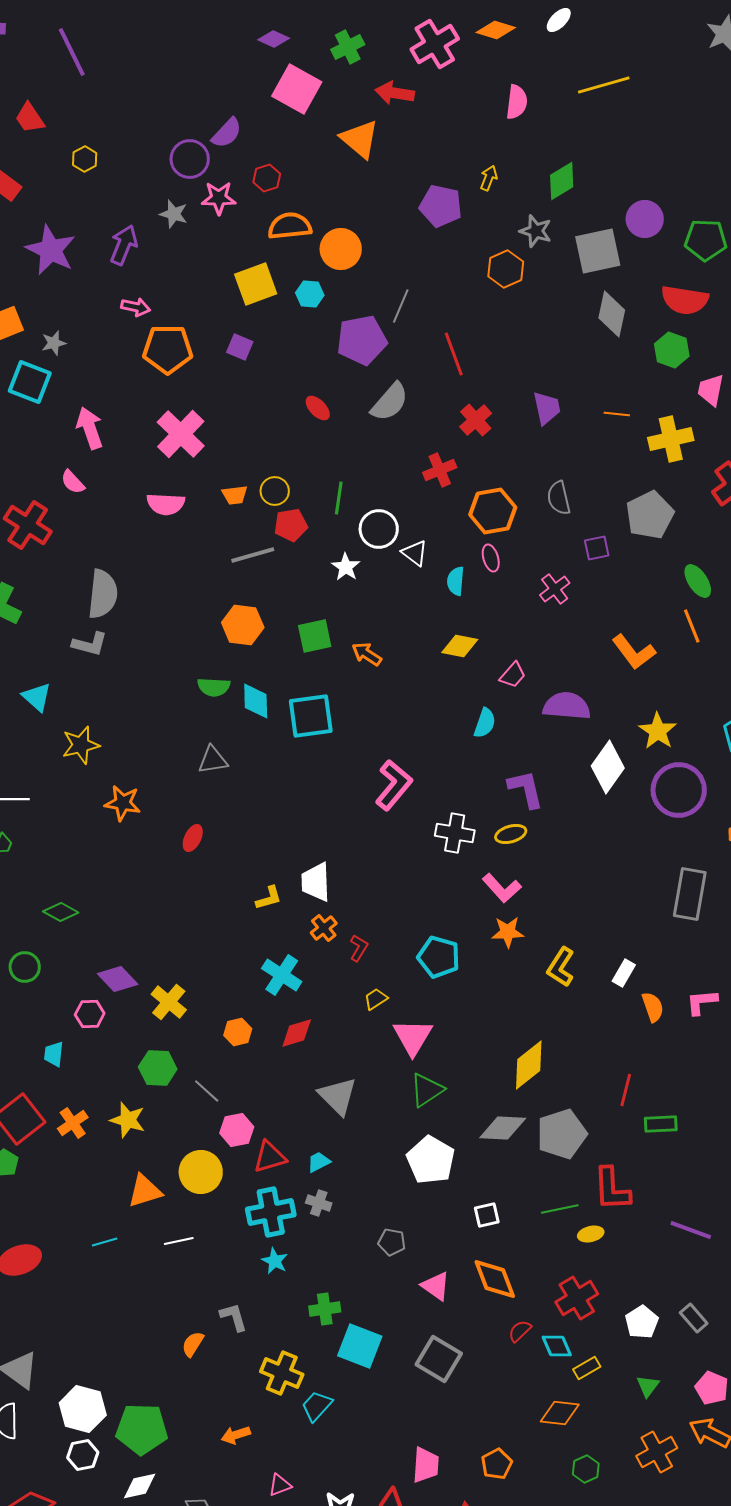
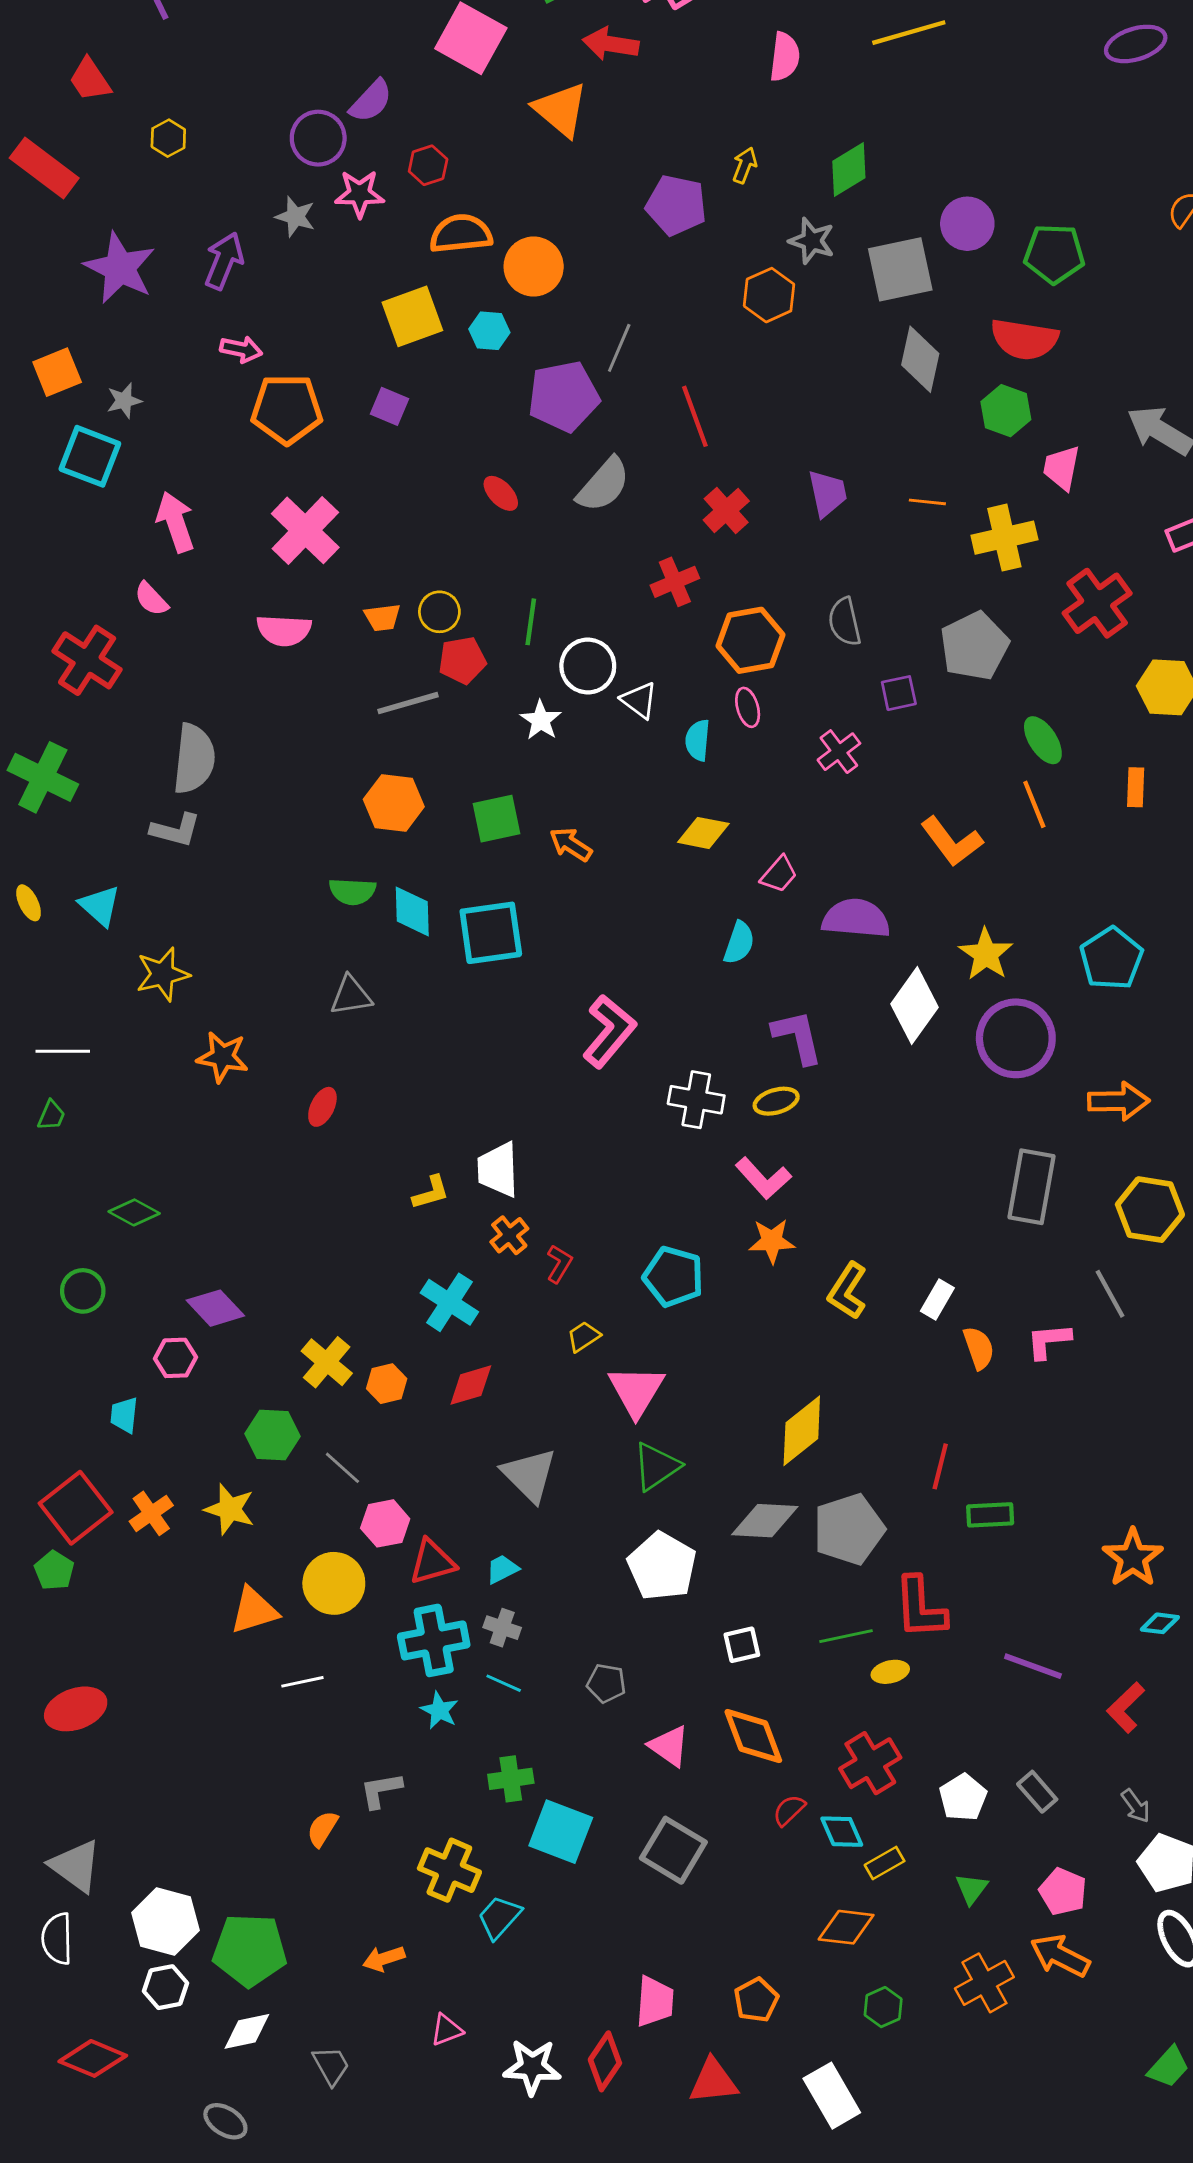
yellow cross: (169, 1002) -> (327, 1362), moved
cyan line: (105, 1242) -> (504, 1683), moved, turned 40
gray L-shape: (234, 1317) -> (381, 1790), turned -84

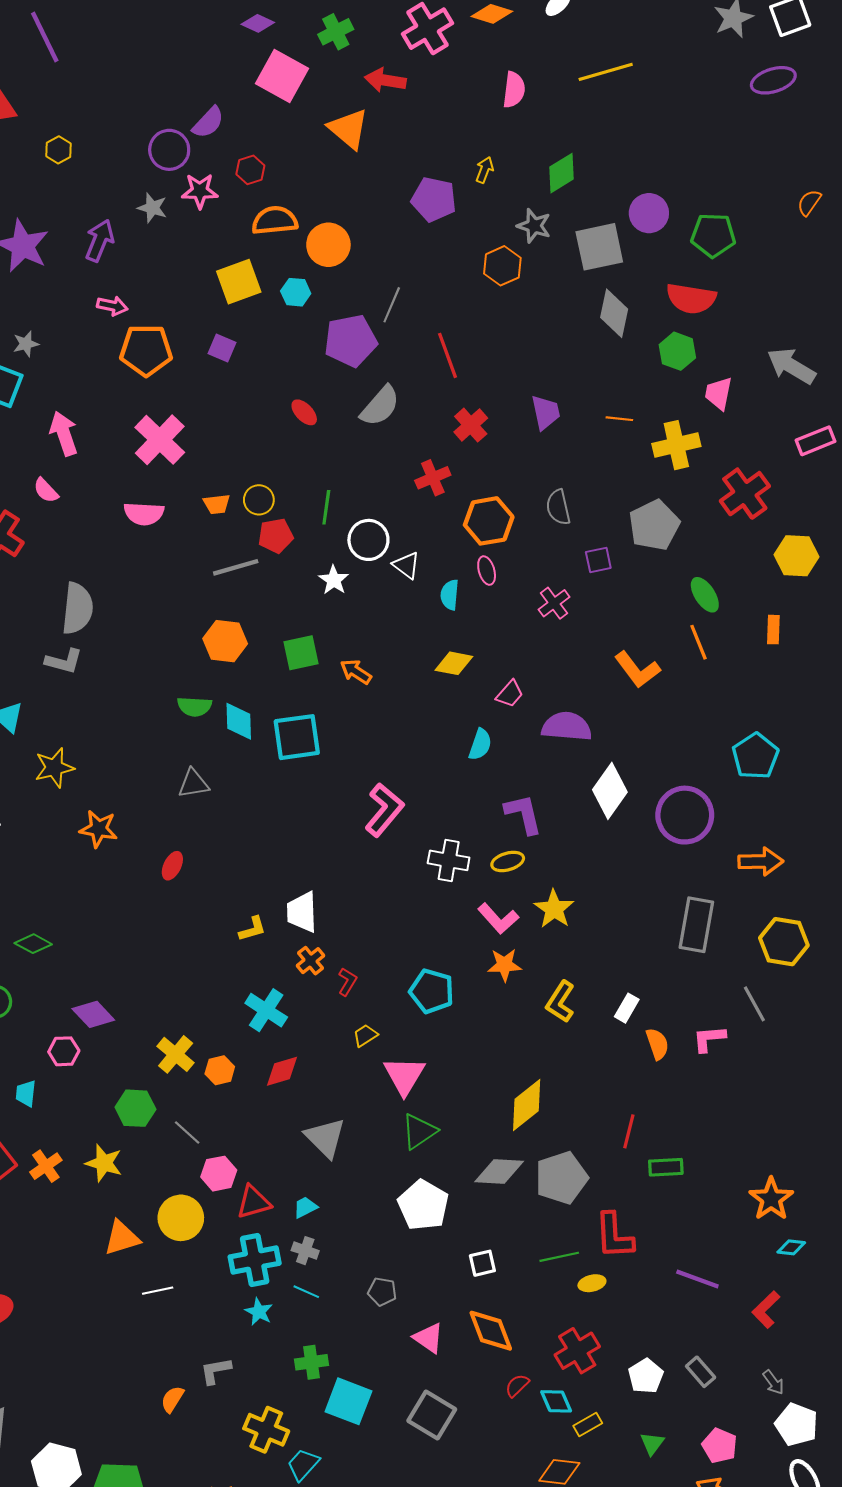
yellow star: (986, 954) -> (554, 909), moved

